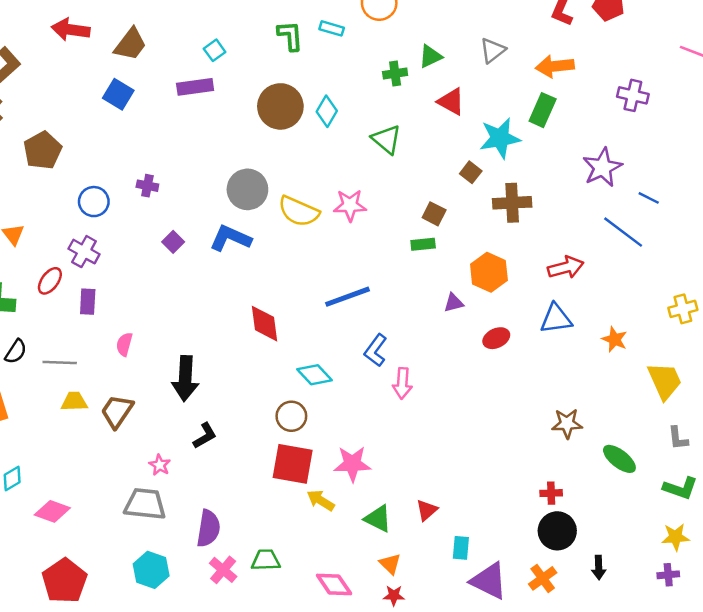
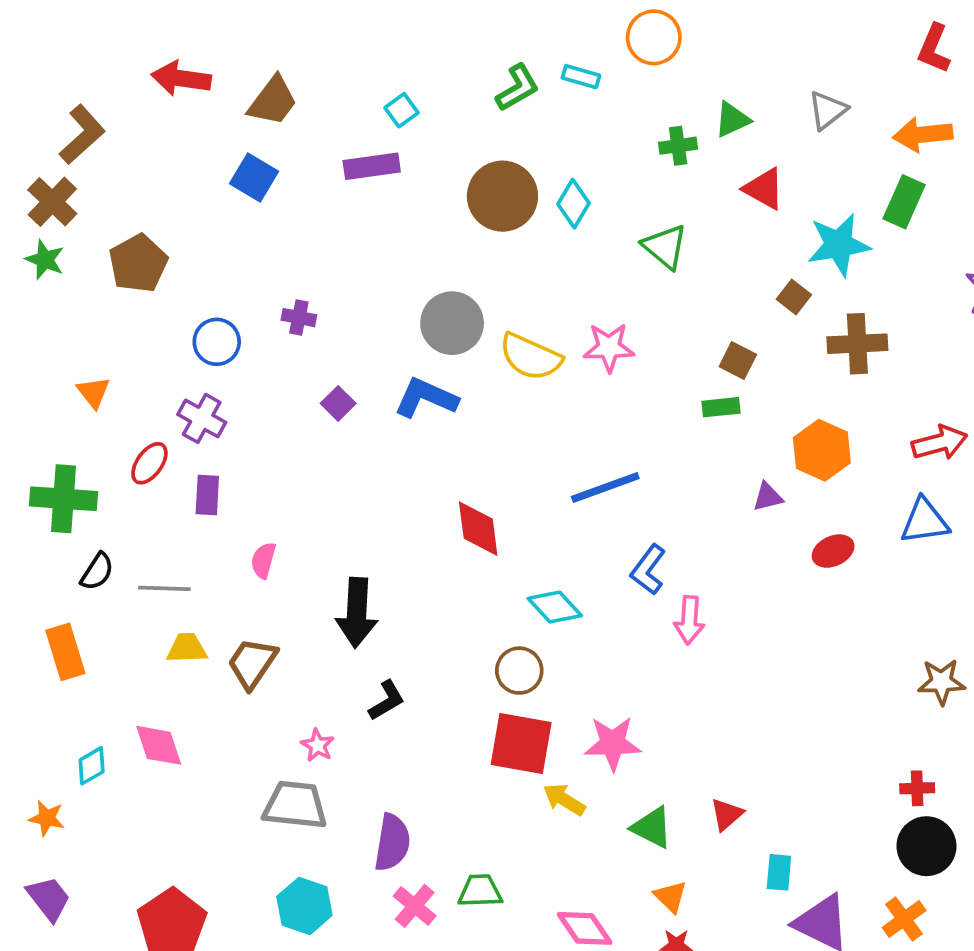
green L-shape: (290, 36) -> (517, 88), turned 64
pink diamond: (52, 511) -> (159, 745), moved, turned 52

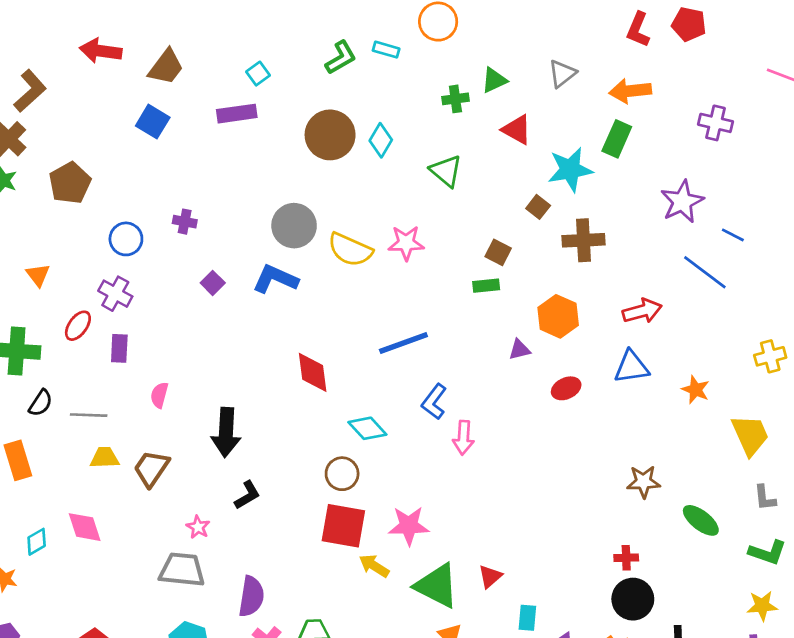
green triangle: (652, 827) -> (437, 586), size x1.5

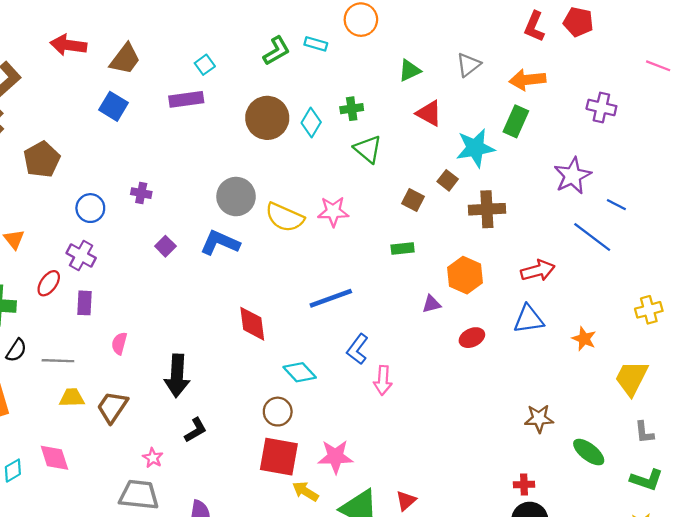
green cross: (455, 99) -> (352, 109), moved
brown square: (498, 252) -> (413, 200), moved
yellow trapezoid: (750, 435) -> (631, 378), turned -129

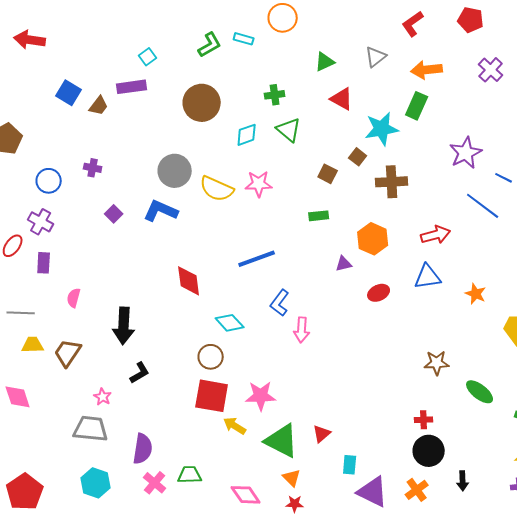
red L-shape: (534, 27) -> (413, 24), moved, turned 32
brown trapezoid: (125, 59) -> (99, 106), moved, size x0.7
purple cross: (601, 107) -> (491, 70), moved, turned 30
cyan diamond: (311, 123) -> (247, 135), moved, turned 40

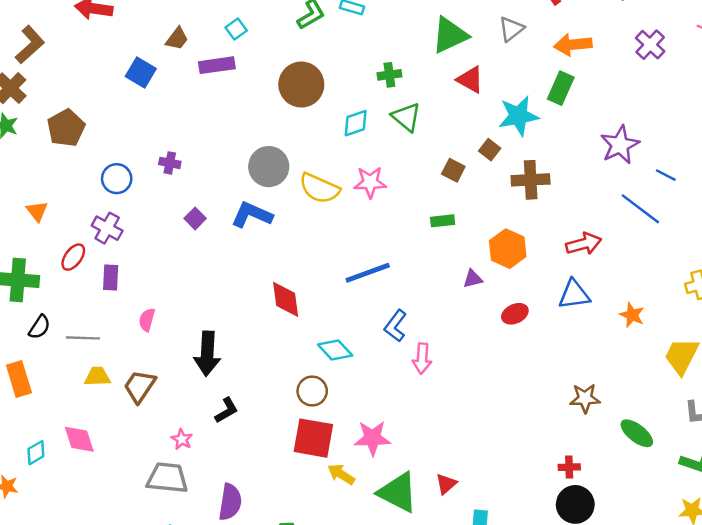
green triangle: (325, 62) -> (450, 35), size x1.6
brown trapezoid: (99, 106) -> (177, 39), moved

